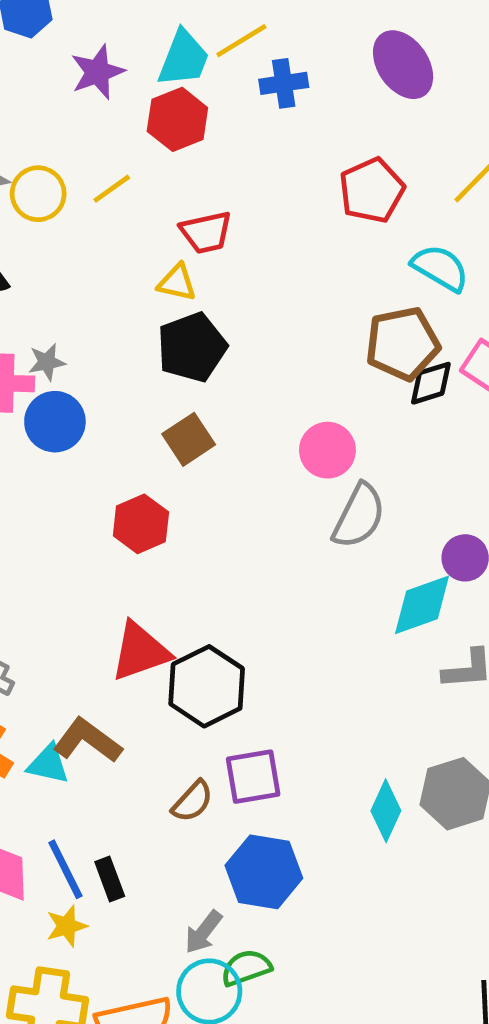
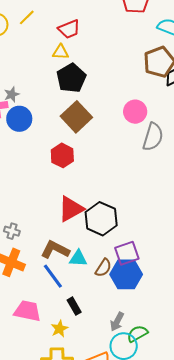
brown square: (189, 439) -> (76, 117), size x1.4
cyan triangle: (48, 764) -> (78, 258), moved
blue line: (65, 869) -> (53, 276), moved
blue hexagon: (264, 872) -> (126, 274), moved

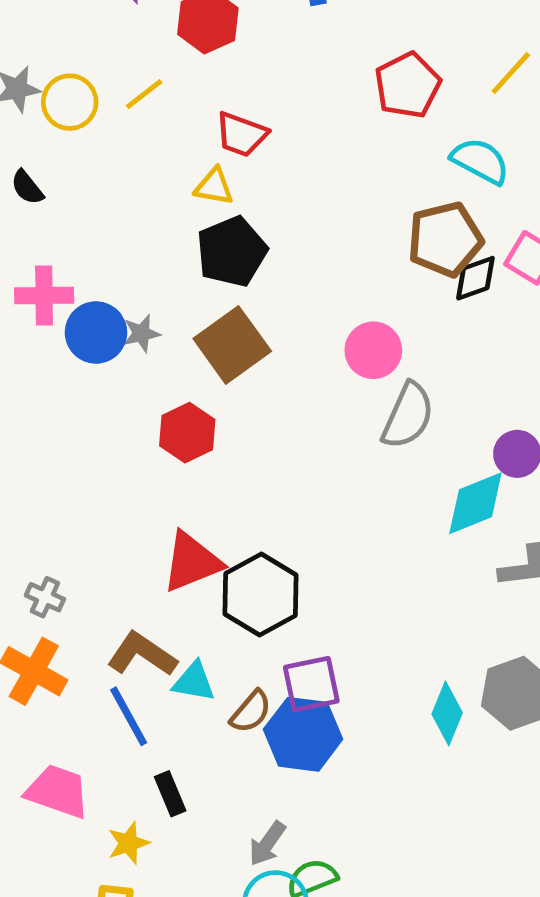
red trapezoid: (69, 29) -> (241, 134), turned 35
gray star: (12, 94) -> (141, 333), moved

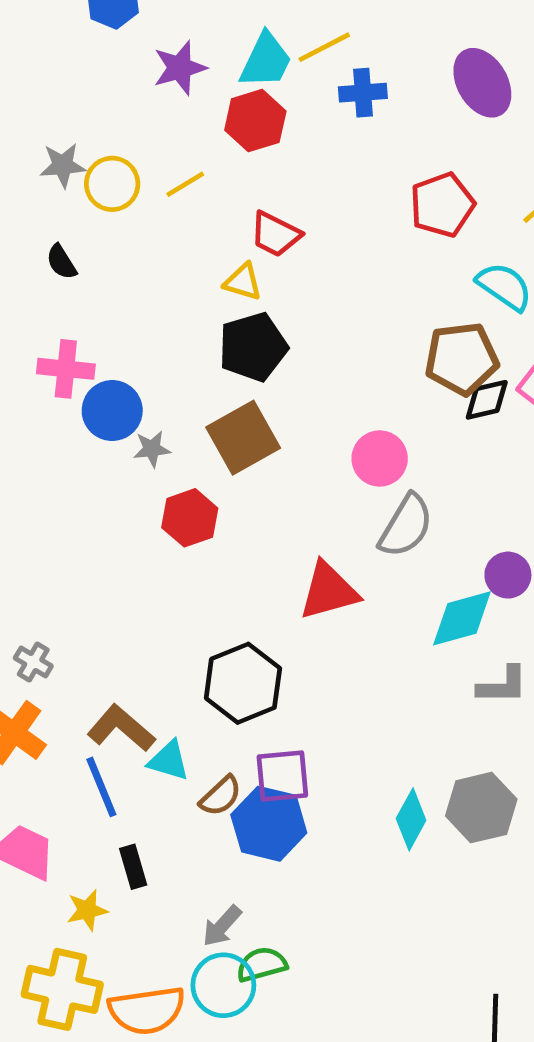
gray star: (141, 333) -> (152, 449), moved
red triangle: (192, 562) -> (329, 591), moved

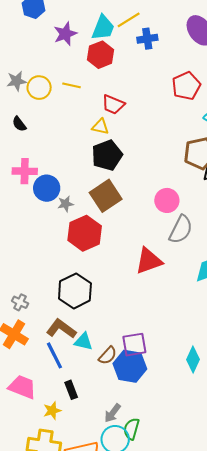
yellow line: (185, 184) -> (72, 85), turned 48
red hexagon: (190, 518) -> (85, 233), size x1.4
black hexagon: (243, 683) -> (75, 291), moved
green semicircle: (262, 964) -> (131, 429), turned -55

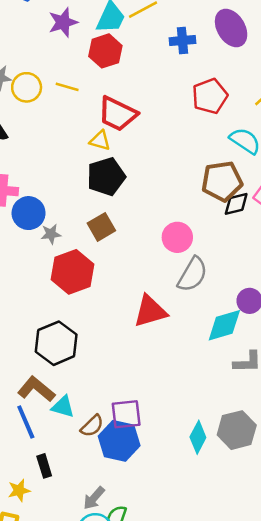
blue cross: (147, 39) -> (182, 41), moved
red trapezoid: (113, 104) -> (118, 114), size x1.4
brown square: (106, 196) -> (101, 227), size x0.7

